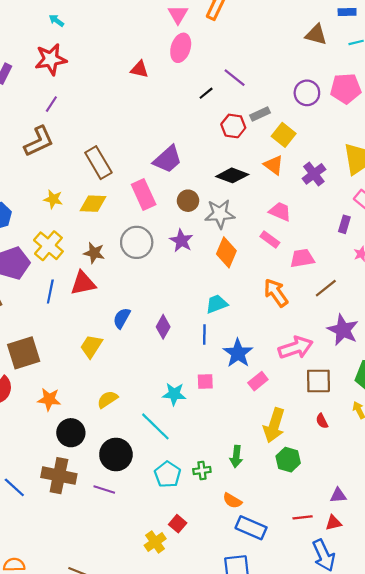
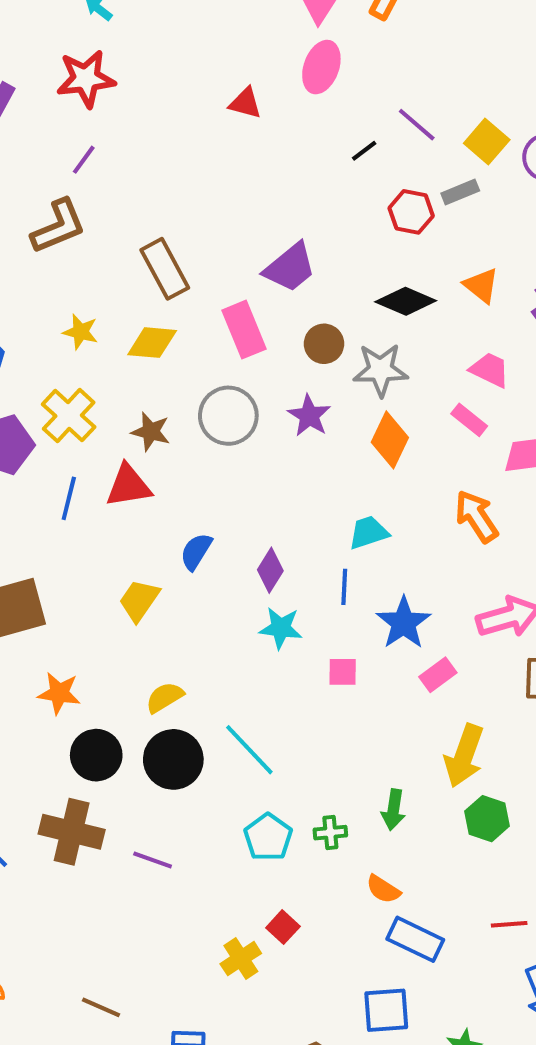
yellow square: (284, 135) -> (487, 142), moved
cyan star: (174, 394) -> (281, 628), moved
black circle: (116, 454) -> (173, 759), moved

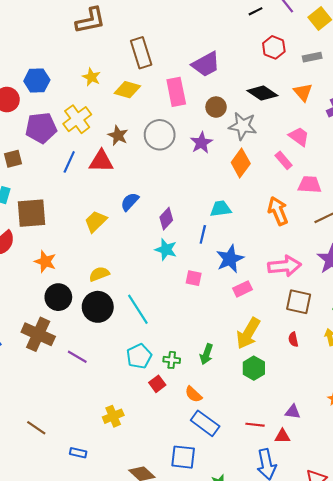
gray rectangle: (460, 192) -> (312, 57), moved
red square: (283, 927) -> (157, 384), moved

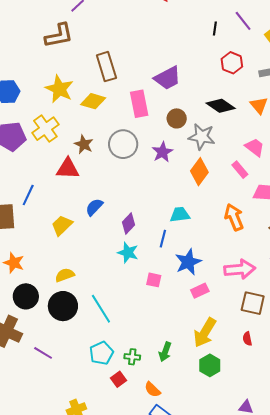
black line: (256, 11) -> (215, 28), turned -56
yellow star: (92, 77) -> (59, 89), size x1.6
blue line: (69, 162) -> (28, 195), moved

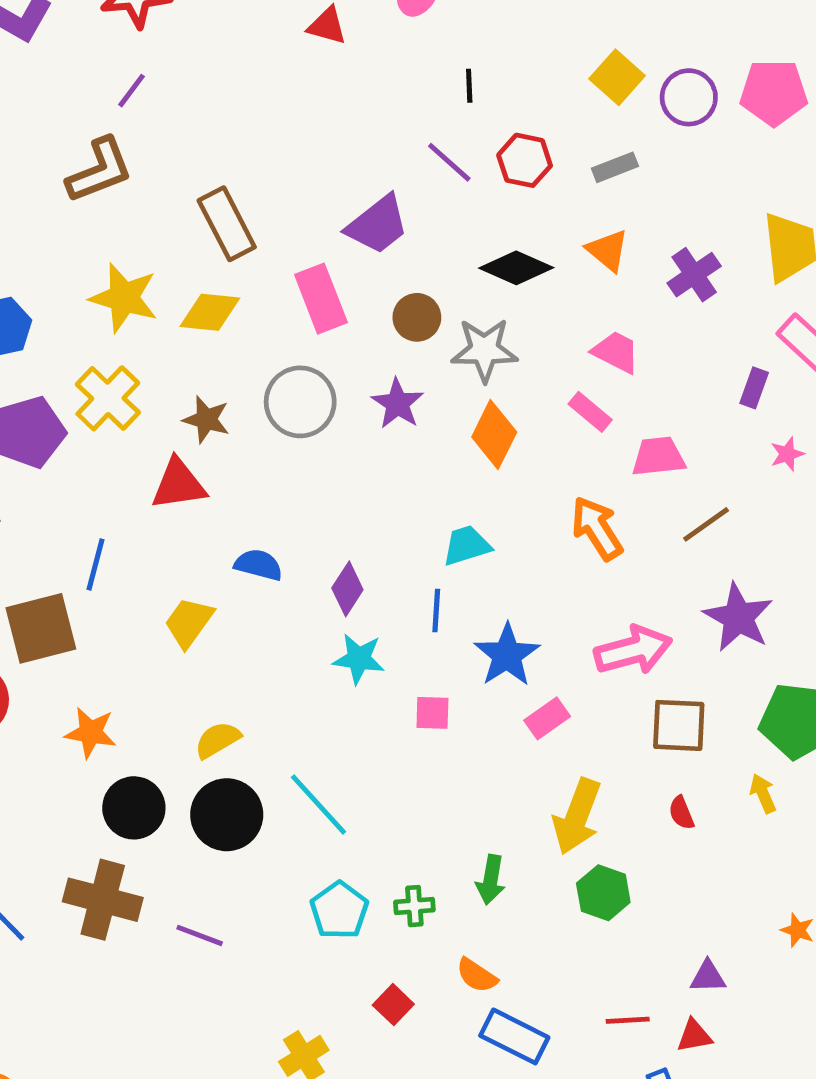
purple line: (243, 21) -> (449, 162), moved
blue semicircle: (94, 207) -> (259, 565), turned 72
red square: (118, 379) -> (393, 1005), moved

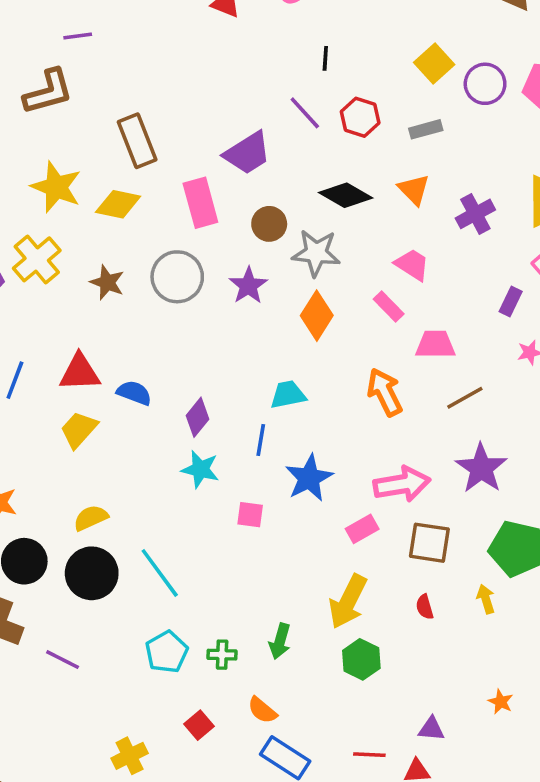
purple line: (131, 91) -> (78, 36), turned 40
red triangle: (178, 484) -> (80, 372), moved
pink rectangle: (547, 718) -> (362, 529), moved

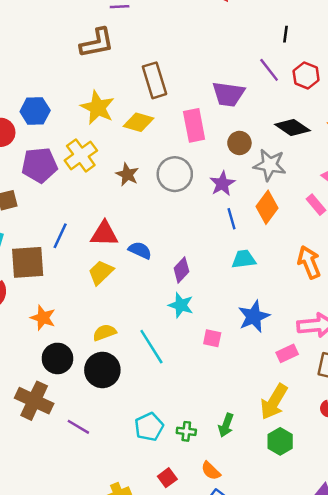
purple trapezoid: (247, 153) -> (228, 94), turned 36
blue line: (261, 440) -> (232, 219), moved, turned -30
cyan line: (160, 573) -> (151, 347), moved

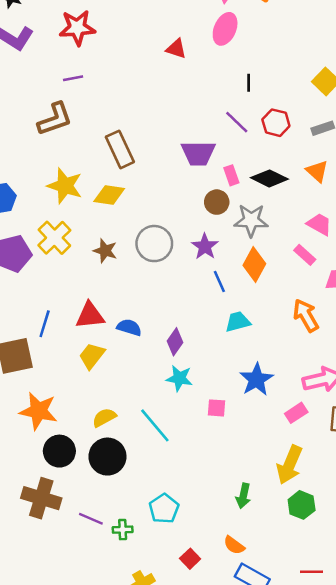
pink rectangle: (194, 125) -> (231, 175), moved, size x0.6
orange star: (43, 318) -> (38, 411), size x1.4
green cross: (186, 431) -> (123, 530), moved

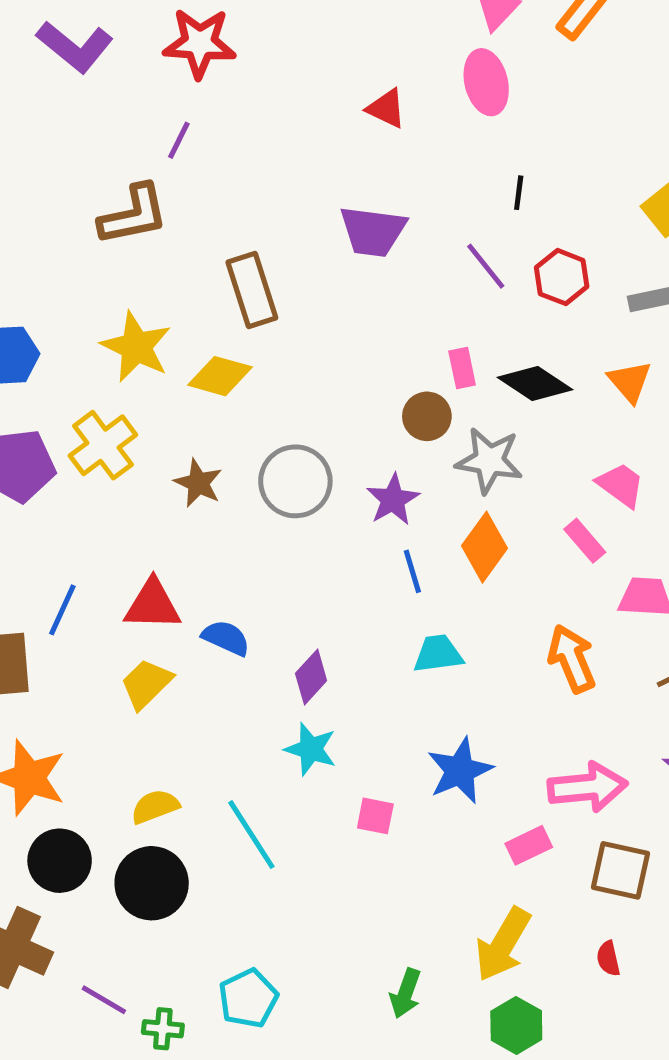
pink ellipse: (225, 29) -> (486, 82), turned -44
purple line: (73, 78) -> (179, 140), turned -60
purple trapezoid: (198, 153) -> (373, 231), moved

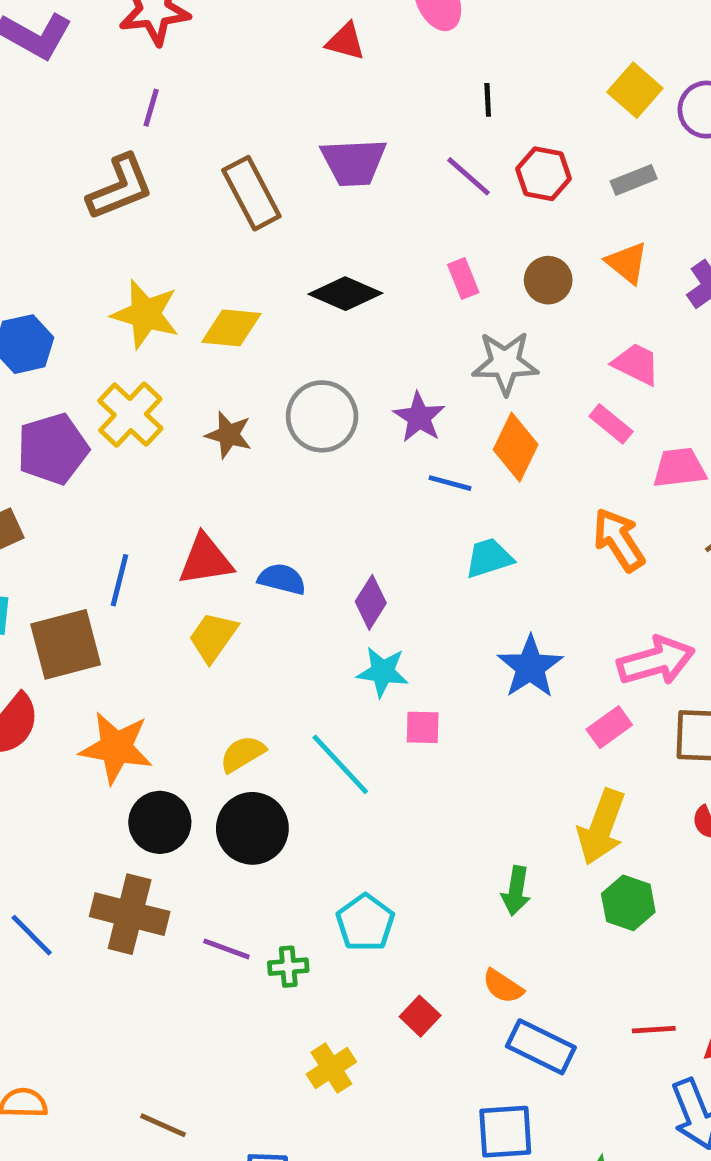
brown rectangle: (252, 290) -> (251, 193), moved
black diamond: (535, 383) -> (345, 294), moved
brown circle: (427, 416) -> (548, 280), moved
blue line: (412, 571) -> (450, 483), turned -48
pink square: (375, 816) -> (423, 727), moved

